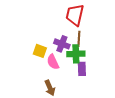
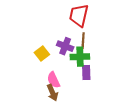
yellow square: (40, 51) -> (42, 54), turned 32
pink semicircle: (53, 62) -> (53, 80), moved

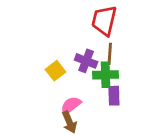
pink semicircle: (53, 80) -> (71, 105), turned 77

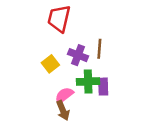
red trapezoid: (104, 21) -> (59, 19), moved
green cross: (106, 75) -> (88, 82), moved

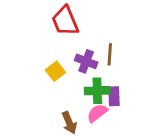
red trapezoid: (59, 19) -> (65, 21), turned -36
pink semicircle: (64, 95) -> (97, 113), moved

